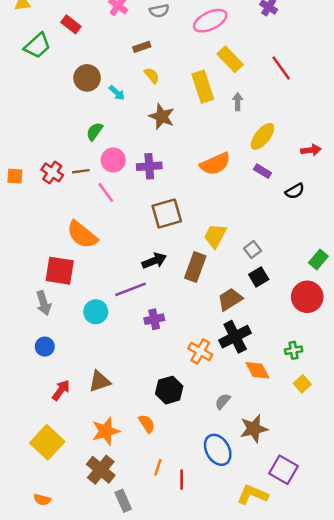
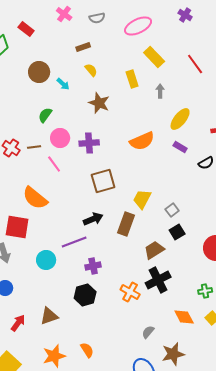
yellow rectangle: (203, 87) -> (132, 79), size x0.7
orange diamond: (257, 370) -> (184, 317), moved
black hexagon: (169, 390) -> (85, 295), moved

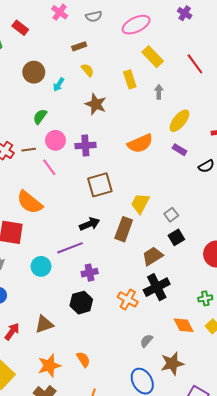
cyan arrow: (63, 84) -> (59, 85), turned 80

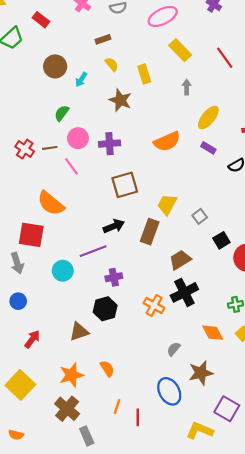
yellow rectangle: (130, 79) -> (144, 74), moved
black square: (176, 237) -> (221, 240), moved
brown triangle: (44, 324) -> (79, 332), moved

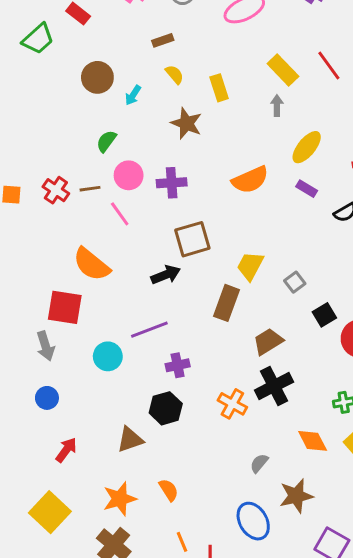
yellow rectangle: (180, 50) -> (283, 70), moved
black arrow: (114, 226) -> (166, 275), moved
orange line: (117, 407) -> (182, 542), turned -40

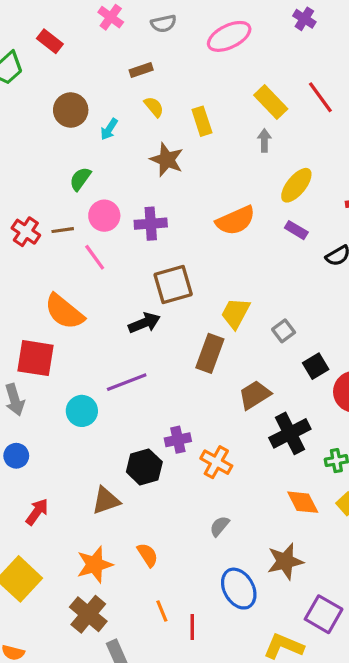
purple cross: (178, 365) -> (178, 440), moved
black cross: (274, 386) -> (290, 433), moved
gray semicircle: (259, 463) -> (220, 526), moved

